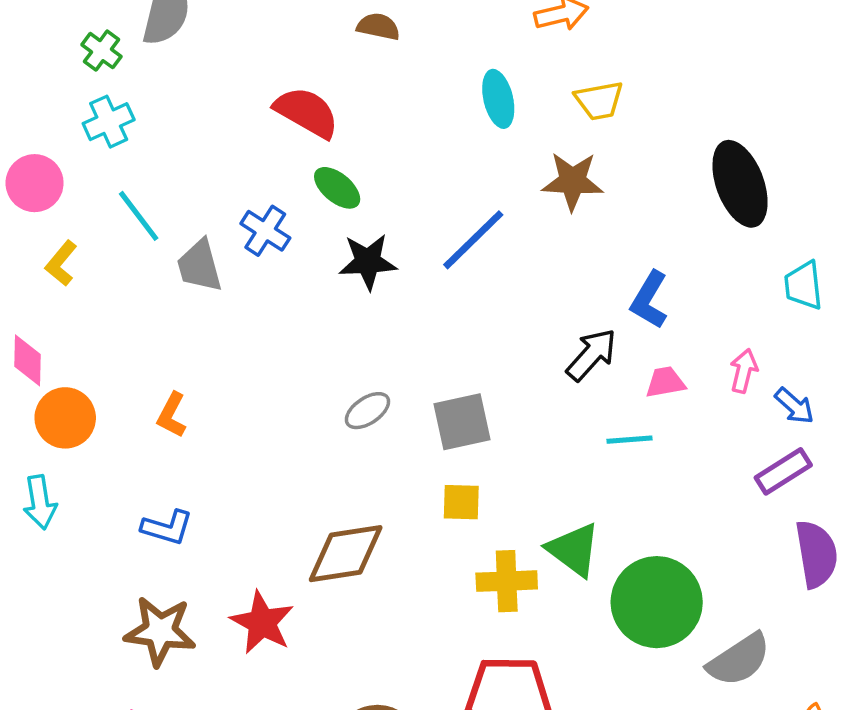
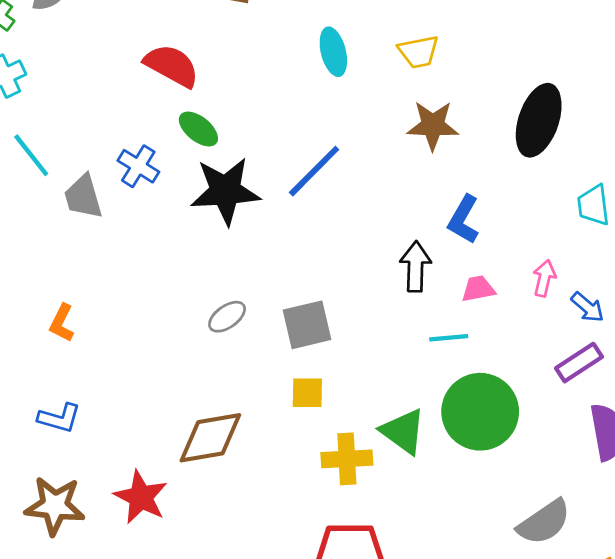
brown star: (573, 181) -> (433, 125), moved
black ellipse: (740, 184) -> (539, 120), turned 40
black star: (368, 262) -> (225, 191), size x1.4
black arrow: (592, 355) -> (416, 267), turned -39
green circle: (657, 602) -> (480, 412), moved

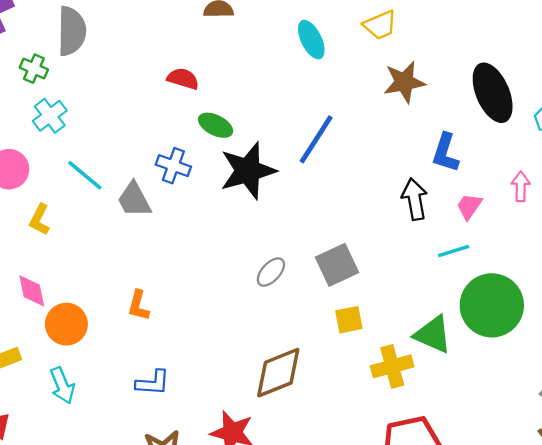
red semicircle: (172, 66) -> (183, 79), size x0.7
black ellipse: (539, 120) -> (493, 93), moved, turned -30
pink trapezoid: (478, 289) -> (469, 206), turned -32

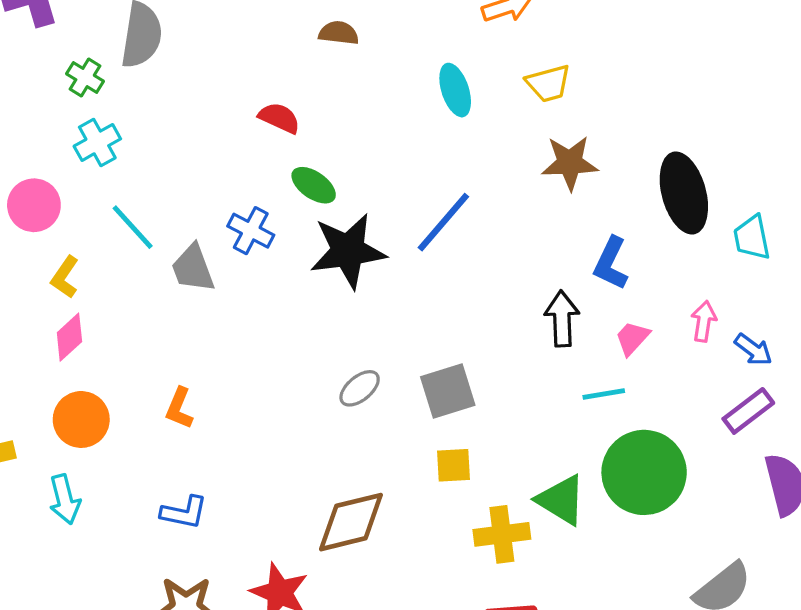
pink diamond: (32, 291) -> (69, 337), moved, turned 51

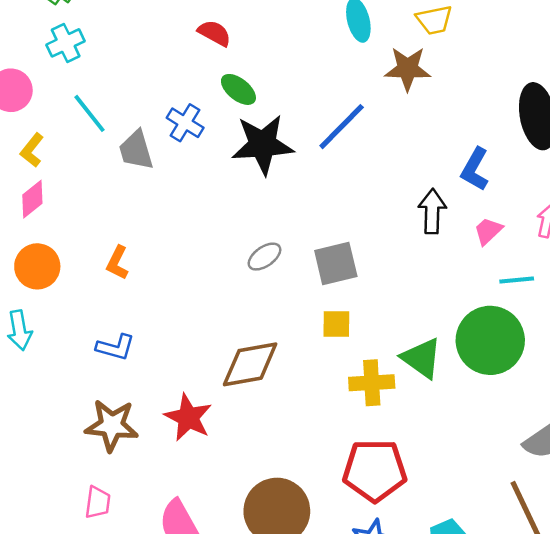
brown star: (570, 163) -> (408, 69), moved
cyan line: (604, 394) -> (517, 280), moved

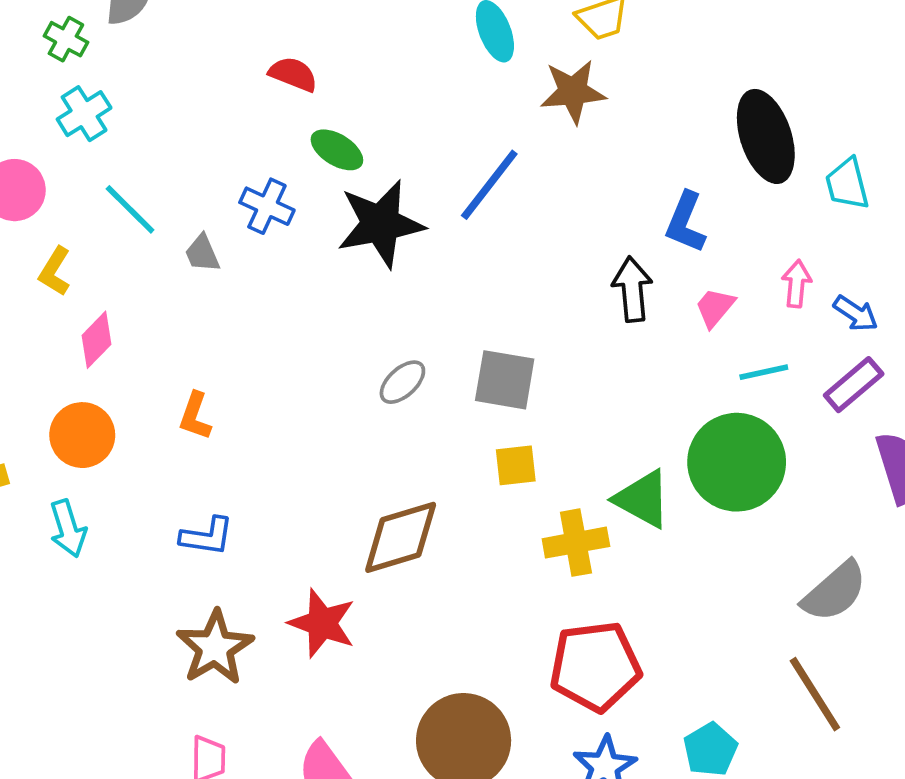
gray trapezoid: (136, 150) -> (202, 253), size x0.7
pink diamond: (32, 199) -> (97, 340), moved
gray square: (336, 264) -> (505, 380), turned 30
brown star: (112, 425) -> (215, 648), turned -30

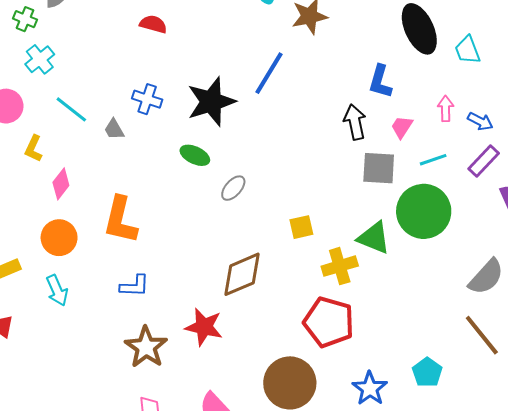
green ellipse: (337, 150) -> (195, 155), moved
gray square: (505, 380) -> (379, 168), moved
orange L-shape: (195, 416) -> (120, 220), size x1.8
red pentagon: (595, 666) -> (329, 322), moved, turned 30

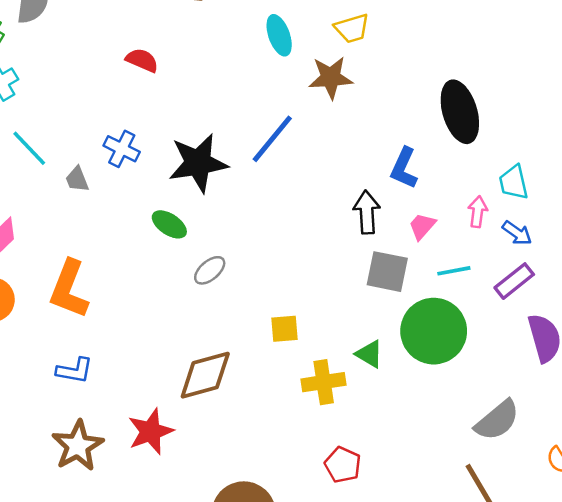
cyan trapezoid: (467, 50) -> (514, 182), moved
green triangle: (374, 238) -> (369, 354), size x0.7
red pentagon: (329, 322) -> (343, 465), moved, size x0.6
red star: (204, 327) -> (151, 431), turned 30

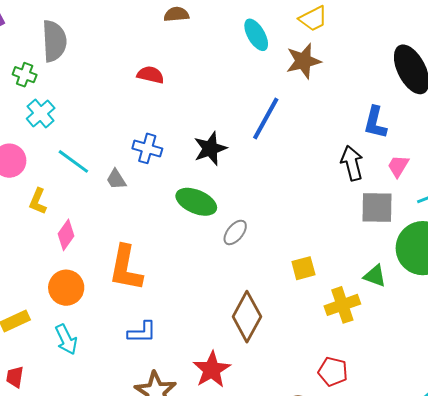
black star: (198, 163) -> (210, 149), size x0.7
green ellipse: (169, 224) -> (196, 202), size x1.4
brown diamond: (205, 375) -> (247, 317), turned -36
red pentagon: (343, 465) -> (333, 372), moved

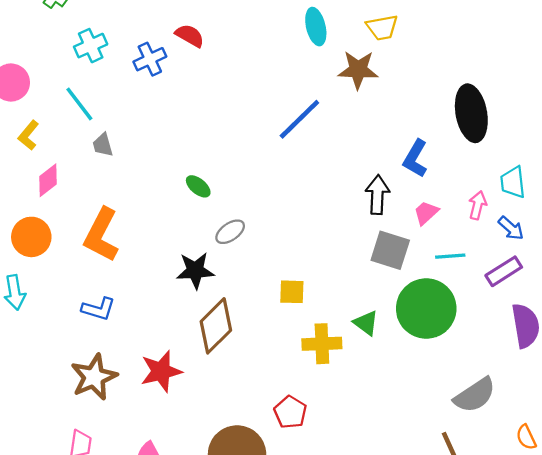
cyan cross: (41, 113) -> (91, 46), moved
blue cross: (147, 148) -> (150, 59), moved, turned 32
black star: (210, 149) -> (195, 271), moved
gray trapezoid: (116, 179) -> (103, 145), moved
green ellipse: (196, 202) -> (198, 186), size x0.6

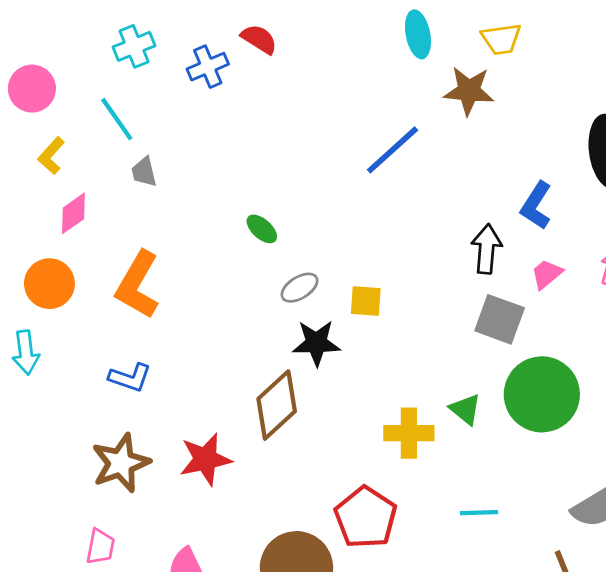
cyan line: (450, 256) -> (479, 513), moved
black star: (195, 271) -> (316, 343), moved
yellow square: (292, 292) -> (366, 301), moved
red pentagon: (290, 412) -> (366, 517), size x1.5

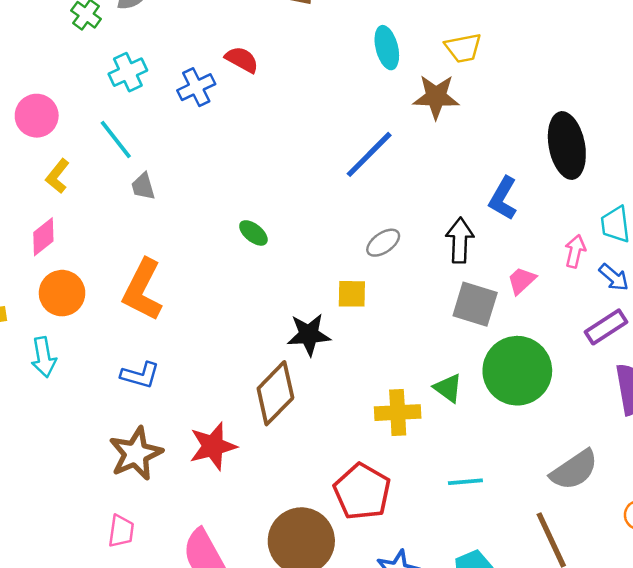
pink diamond: (73, 213) -> (43, 237), moved
pink trapezoid: (547, 274) -> (522, 281), moved
gray ellipse: (300, 288) -> (383, 243), moved

